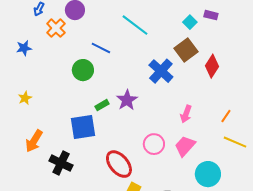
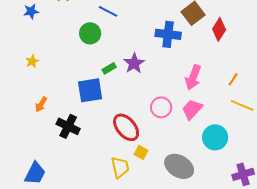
blue cross: (161, 71) -> (168, 34), turned -35
pink arrow: (186, 114) -> (193, 77), size x1.4
orange arrow: (34, 141) -> (41, 104), size x0.7

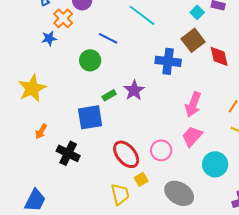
blue star: (31, 11) -> (49, 38), moved
red diamond: (219, 29) -> (219, 56), turned -45
yellow star: (32, 61) -> (32, 88), size x2.0
pink circle: (161, 107) -> (161, 150), moved
yellow square: (141, 152) -> (141, 179), turned 32

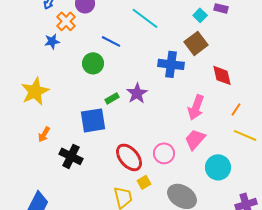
red diamond: (219, 56) -> (222, 75), moved

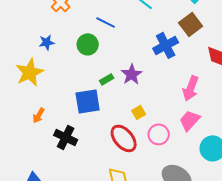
blue star: (52, 41) -> (47, 42), moved
blue cross: (171, 64) -> (166, 45), turned -35
yellow square: (144, 182) -> (139, 112), moved

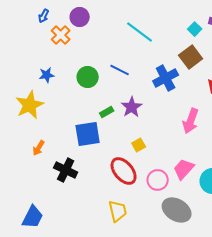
blue line: (106, 22) -> (120, 70), moved
pink trapezoid: (190, 120) -> (184, 169), moved
pink circle: (159, 134) -> (158, 180), moved

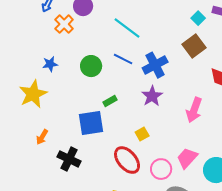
cyan line: (140, 32) -> (127, 28), moved
blue cross: (166, 78) -> (155, 65), moved
purple star: (132, 107) -> (152, 96), moved

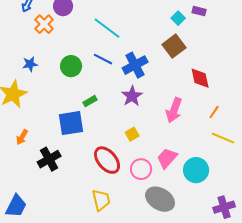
yellow square: (142, 134) -> (132, 134), moved
black cross: (69, 159) -> (49, 159), turned 35

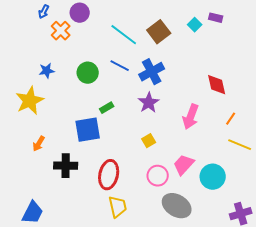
brown square: (174, 46) -> (159, 32), moved
black cross: (49, 159) -> (66, 166), turned 30
red ellipse: (107, 160) -> (109, 175), moved, turned 52

